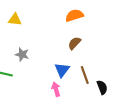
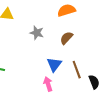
gray star: (22, 54) -> (37, 33), moved

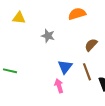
brown semicircle: (66, 38) -> (91, 45), moved

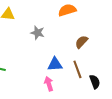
blue triangle: (65, 67) -> (55, 64), turned 49

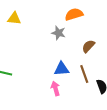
gray star: (38, 33) -> (59, 33), moved

